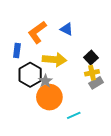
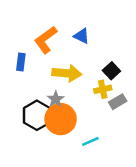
yellow cross: (92, 73) -> (103, 89), moved
black hexagon: (30, 75) -> (37, 115), moved

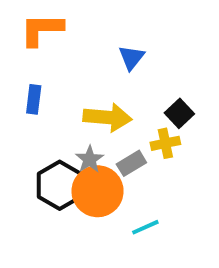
blue triangle: (82, 36) -> (131, 58), turned 42
orange L-shape: (46, 40) -> (42, 30), moved, turned 36
gray rectangle: (118, 102) -> (131, 163), moved

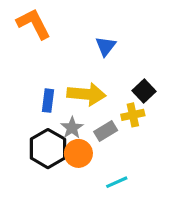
orange L-shape: (42, 30) -> (34, 24), turned 63
blue rectangle: (34, 99) -> (48, 101), moved
orange circle: (98, 191) -> (78, 153), size x0.7

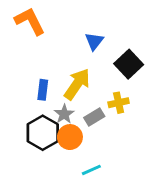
black square: (144, 91) -> (129, 64), moved, size x1.4
yellow arrow: (86, 94) -> (77, 84), turned -60
cyan line: (117, 182) -> (91, 170), moved

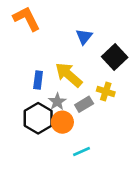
yellow arrow: (77, 84) -> (69, 75), turned -84
yellow cross: (119, 103) -> (106, 91), turned 30

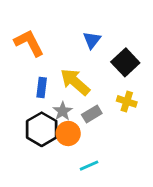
orange L-shape: (27, 19) -> (29, 43), moved
yellow cross: (106, 91) -> (127, 101), moved

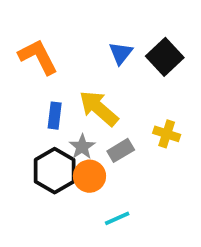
black square: (125, 62) -> (165, 57), moved

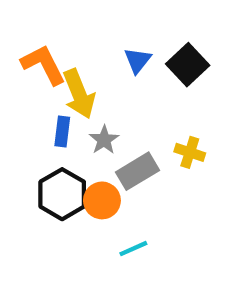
yellow arrow: (99, 108) -> (79, 94), moved, turned -153
gray star: (82, 147) -> (104, 140), moved
gray rectangle: (121, 150) -> (137, 171), size x1.4

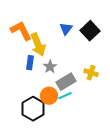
black hexagon: (62, 194) -> (33, 109), moved
cyan line: (133, 249) -> (65, 96), moved

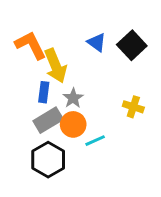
blue triangle: (66, 29) -> (97, 42), turned -32
gray rectangle: (66, 82) -> (48, 120), moved
orange circle: (49, 96) -> (73, 124), moved

